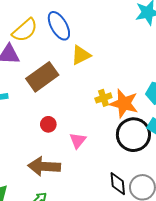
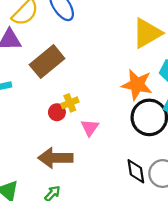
yellow triangle: (81, 55) -> (147, 33), moved, size x1.4
yellow cross: (103, 98) -> (70, 103), moved

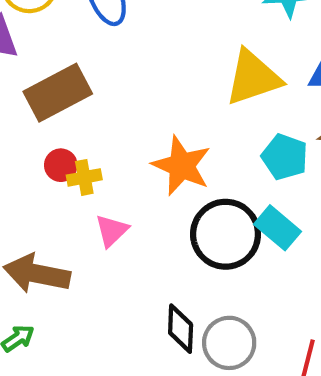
orange star: (137, 85) -> (182, 166), moved
red circle: (57, 112) -> (61, 165), moved

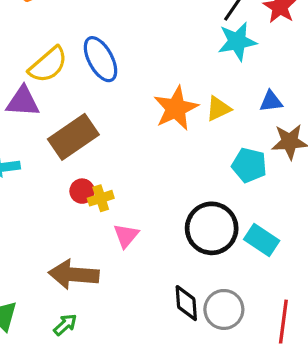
yellow triangle: (253, 78) -> (218, 109), size x0.6
orange star: (182, 166) -> (176, 108), moved, turned 30
cyan rectangle: (277, 228) -> (262, 240), moved

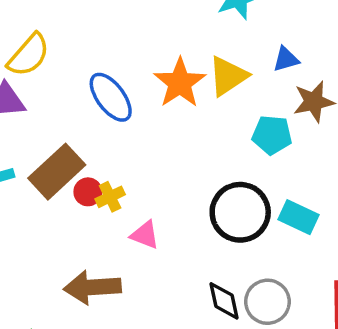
blue ellipse: (100, 59) -> (111, 97), moved
yellow triangle: (218, 109) -> (228, 76), size x1.4
brown rectangle: (73, 137) -> (57, 172), moved
pink triangle: (126, 236) -> (145, 235), turned -40

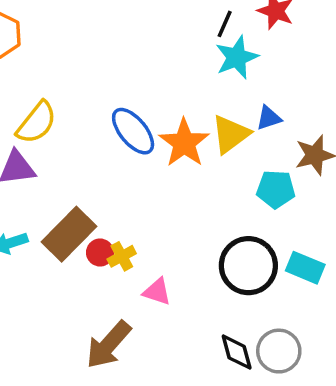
blue triangle: (286, 59) -> (269, 118), moved
blue ellipse: (111, 97) -> (133, 131), moved
brown arrow: (92, 287) -> (108, 345), turned -42

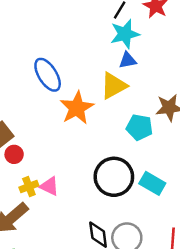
blue triangle: (269, 118) -> (128, 60), moved
orange star: (184, 143) -> (77, 108), moved
yellow cross: (122, 256) -> (29, 187), moved

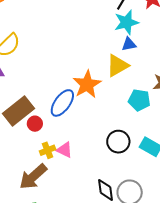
blue ellipse: (48, 75) -> (62, 103), moved, turned 68
black circle: (114, 177) -> (118, 142), size x0.7

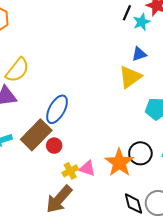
cyan star: (126, 22) -> (142, 22), moved, size x0.7
orange star: (87, 84) -> (119, 163), moved
blue ellipse: (62, 103) -> (57, 109), moved

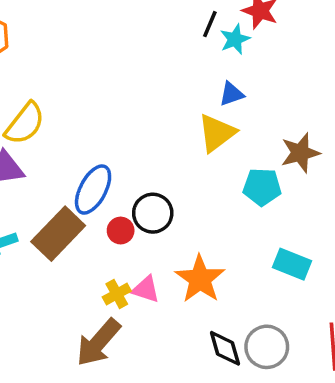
red circle: (54, 146) -> (121, 231), moved
black circle: (140, 153) -> (153, 213), moved

